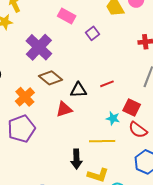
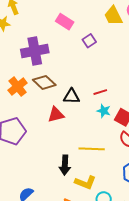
purple cross: (39, 47) -> (35, 51), turned 32
orange cross: (25, 97) -> (18, 87), moved
cyan star: (113, 118) -> (104, 111), moved

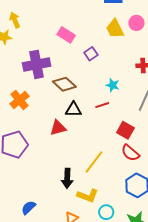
brown diamond: (44, 82) -> (64, 84), moved
cyan star: (104, 111) -> (113, 85), moved
yellow line: (92, 149) -> (94, 162), turned -55

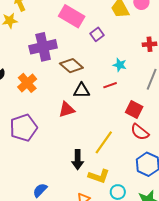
pink rectangle: (66, 35) -> (72, 16), size x1.4

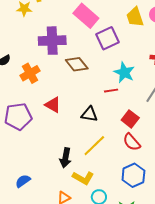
purple square: (97, 34) -> (107, 38), size x1.6
cyan star: (120, 65) -> (124, 72), size x1.5
black triangle: (82, 91) -> (89, 114), moved
red triangle: (67, 109) -> (53, 105), moved, turned 36

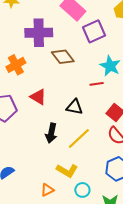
black arrow: (65, 158) -> (51, 133), moved

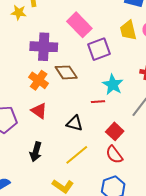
orange cross: (16, 65) -> (39, 80), moved, turned -30
black arrow: (51, 133) -> (36, 152), moved

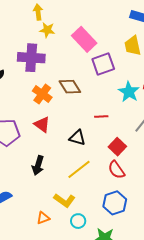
yellow star: (19, 13) -> (47, 30), moved
purple cross: (44, 47) -> (31, 58), moved
cyan star: (113, 85) -> (129, 92), moved

